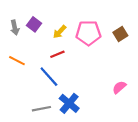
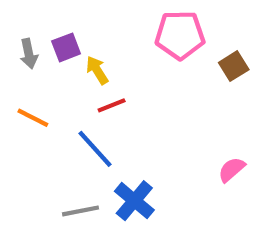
purple square: (34, 24) -> (66, 47), turned 32
yellow arrow: (60, 32) -> (97, 70), moved, turned 104
pink pentagon: (88, 33) -> (180, 35), moved

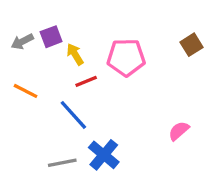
pink pentagon: (180, 35) -> (126, 57), moved
gray arrow: (29, 54) -> (22, 41), turned 75
brown square: (234, 66) -> (192, 45), moved

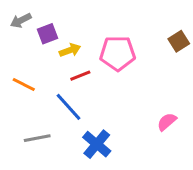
gray arrow: (22, 41) -> (21, 20), moved
yellow arrow: (75, 54) -> (70, 50), turned 102
gray line: (62, 163) -> (37, 138), moved

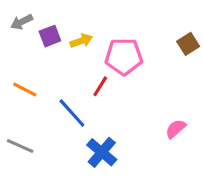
yellow arrow: (70, 50) -> (81, 41), moved
red line: (80, 76) -> (100, 86), moved, turned -36
gray line: (37, 138) -> (20, 146), moved, turned 35

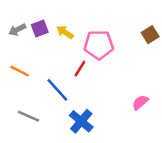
gray arrow: (22, 22) -> (17, 30), moved
yellow arrow: (81, 41) -> (65, 32), turned -126
gray line: (20, 146) -> (29, 116), moved

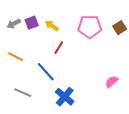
pink pentagon: (99, 45) -> (90, 27), moved
red line: (80, 69) -> (59, 48), moved

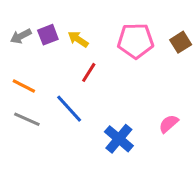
gray line: (23, 93) -> (27, 119), moved
blue cross: (65, 97) -> (119, 139), moved

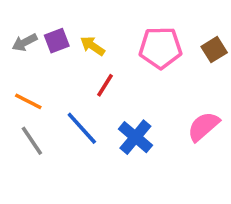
gray line: (27, 119) -> (32, 141), turned 32
pink semicircle: (169, 124) -> (203, 126), moved, size x1.4
blue cross: (119, 139) -> (135, 137), moved

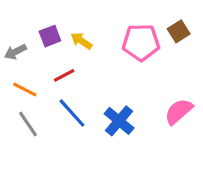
gray arrow: (25, 42) -> (15, 52), moved
brown square: (214, 50) -> (179, 31), moved
red line: (105, 85) -> (64, 75), moved, turned 30

